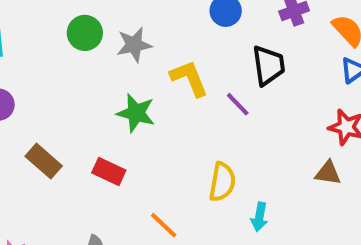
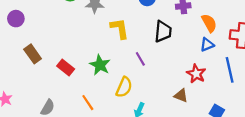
purple line: (238, 104) -> (140, 59), moved
green star: (136, 113) -> (100, 65), moved

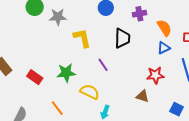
green star: (100, 65) -> (66, 73), turned -30
red star: (196, 74) -> (155, 75), turned -30
yellow semicircle: (124, 87) -> (90, 92), turned -84

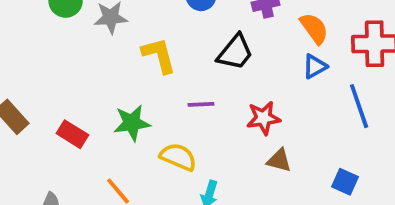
black trapezoid: (122, 38) -> (235, 52), turned 40
purple line: (103, 65) -> (201, 104), turned -56
red star: (155, 75) -> (263, 118), moved

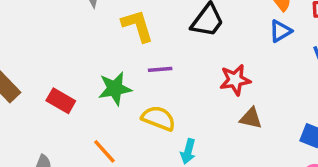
purple line: (201, 104) -> (160, 69), moved

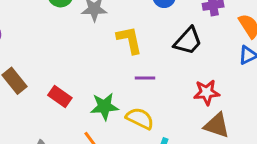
green star: (115, 89) -> (104, 106), moved
brown triangle: (251, 118) -> (217, 125), size x1.4

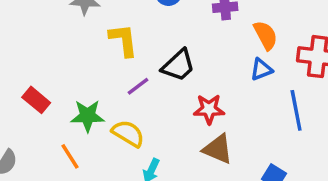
black trapezoid: (188, 41) -> (178, 65), moved
purple line: (145, 78) -> (138, 86), turned -42

